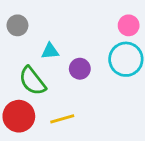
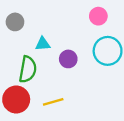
pink circle: (129, 25) -> (98, 16), moved
green semicircle: (32, 81) -> (28, 69), turned -132

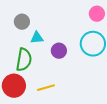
pink circle: (98, 16) -> (97, 14), moved
gray circle: (15, 22) -> (22, 22), moved

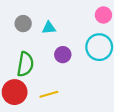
cyan triangle: (37, 38) -> (49, 28), moved

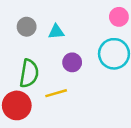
yellow line: (49, 94) -> (56, 93), moved

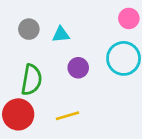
yellow line: (56, 93) -> (68, 116), moved

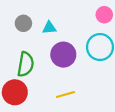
purple circle: (78, 68) -> (63, 55), size x1.5
yellow line: (68, 116) -> (65, 94), moved

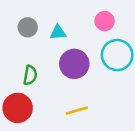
pink circle: (104, 15) -> (105, 21), moved
green semicircle: (26, 64) -> (30, 75), size x0.7

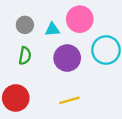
pink circle: (105, 21) -> (80, 19), moved, size x1.5
green semicircle: (30, 75) -> (25, 56), moved

